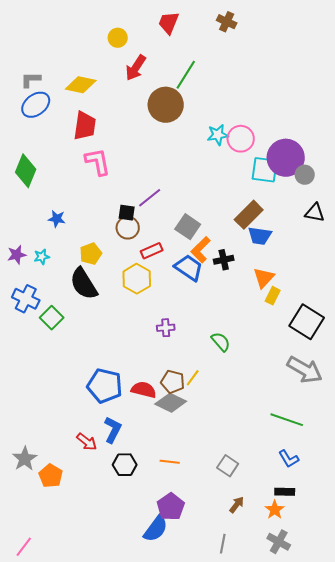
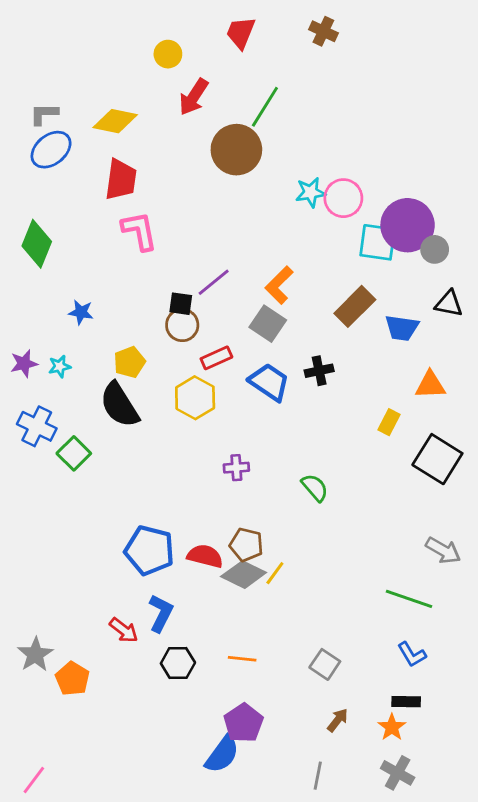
blue trapezoid: (260, 236) -> (402, 328), moved
orange L-shape: (201, 250) -> (279, 285), moved
orange triangle: (264, 278) -> (430, 385), moved, turned 45
gray arrow: (305, 370) -> (443, 550), moved, size x0.7
yellow line: (193, 378) -> (275, 573), moved

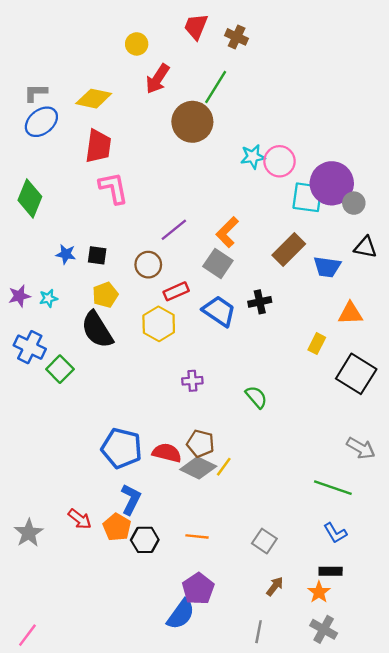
brown cross: (323, 31) -> (237, 37), moved
black square: (181, 304) -> (97, 255), moved
red arrow: (124, 630) -> (80, 519), moved
orange pentagon: (72, 679) -> (117, 527), moved

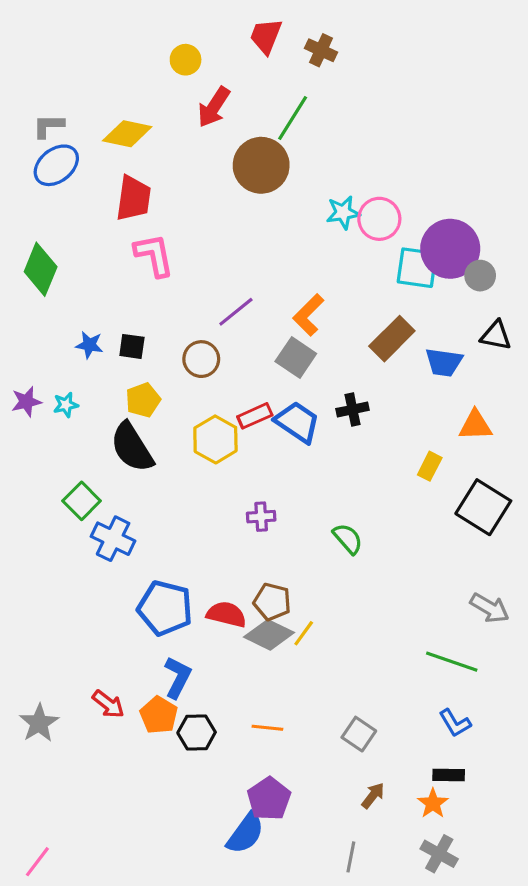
red rectangle: (176, 291) -> (255, 416), moved
blue cross: (30, 347) -> (113, 539), moved

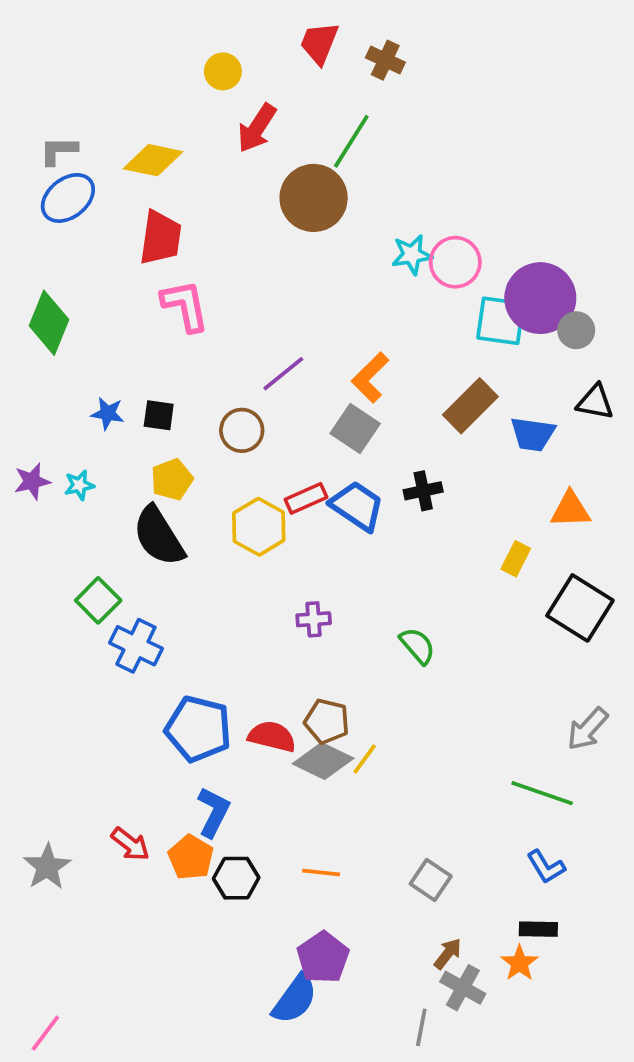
gray arrow: (490, 608) -> (588, 729), turned 102
gray cross: (439, 854) -> (463, 988), moved

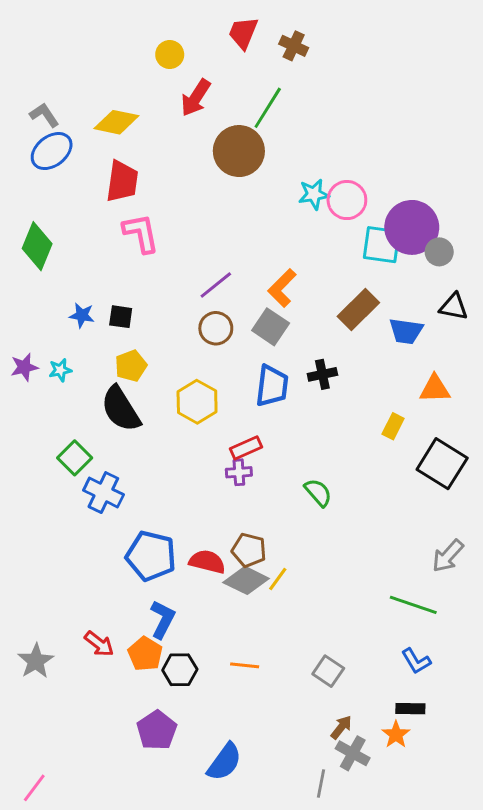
gray L-shape: (59, 151) -> (44, 115), turned 56
brown circle: (242, 430) -> (216, 328), moved
red rectangle: (306, 498) -> (246, 448), moved
blue trapezoid: (357, 506) -> (272, 386), turned 63
purple pentagon: (323, 957) -> (157, 730), moved

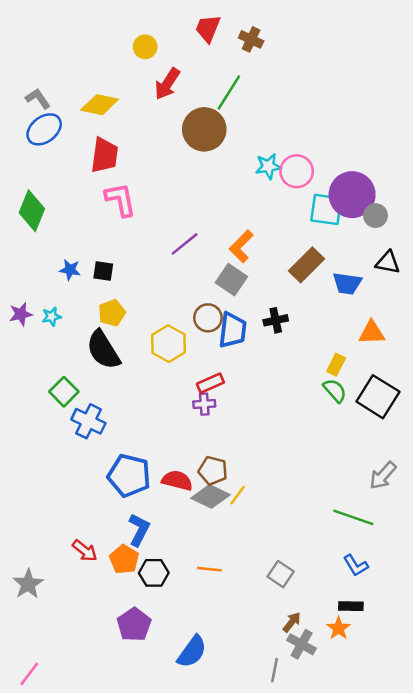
brown circle: (216, 328) -> (208, 318), moved
green semicircle: (318, 492) -> (335, 391), moved
gray star: (36, 661) -> (28, 584), moved

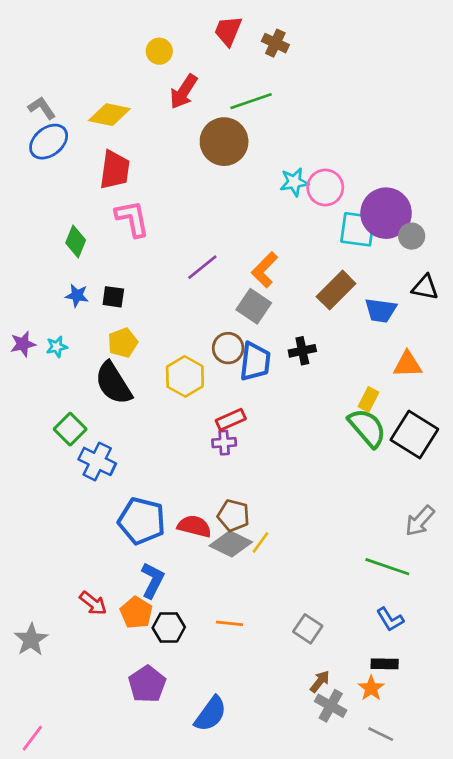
green line: (229, 92) -> (251, 101), turned 39
green diamond: (32, 211) -> (76, 241), moved, size x0.7
green semicircle: (335, 391) -> (367, 428), size x1.5
gray line: (274, 670) -> (381, 734), moved, turned -75

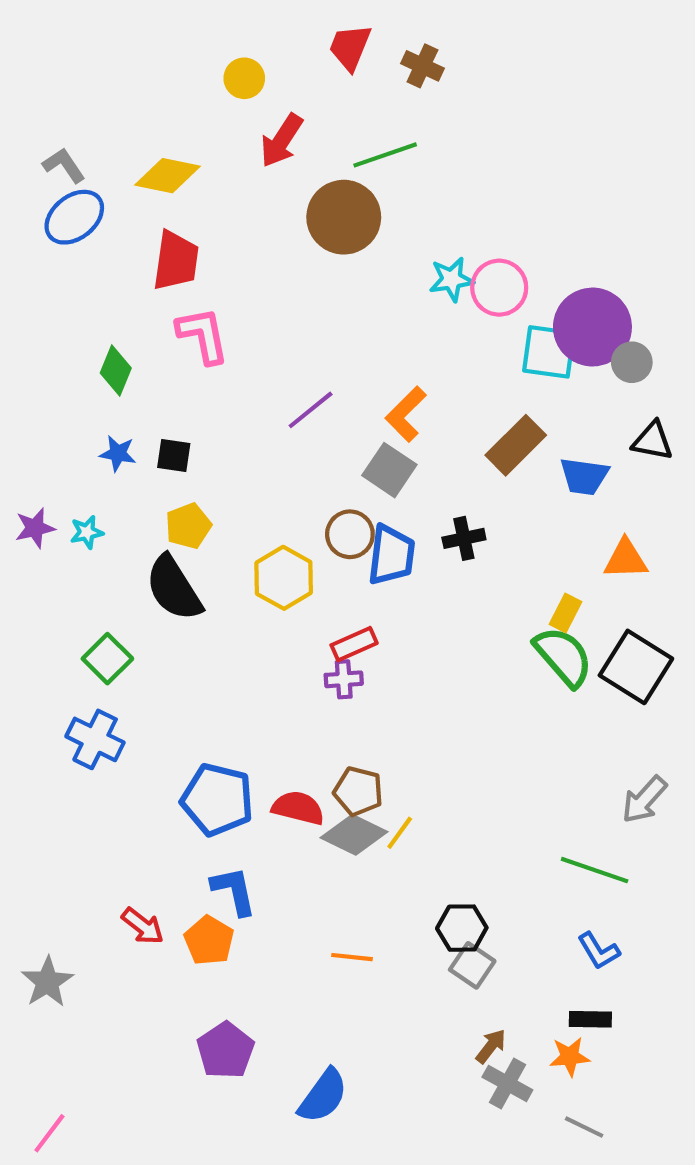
blue cross: (97, 461) -> (95, 739), moved
blue L-shape: (153, 580) -> (234, 891), turned -39
black hexagon: (169, 627) -> (462, 928), moved
orange star: (371, 688) -> (570, 1057), turned 30

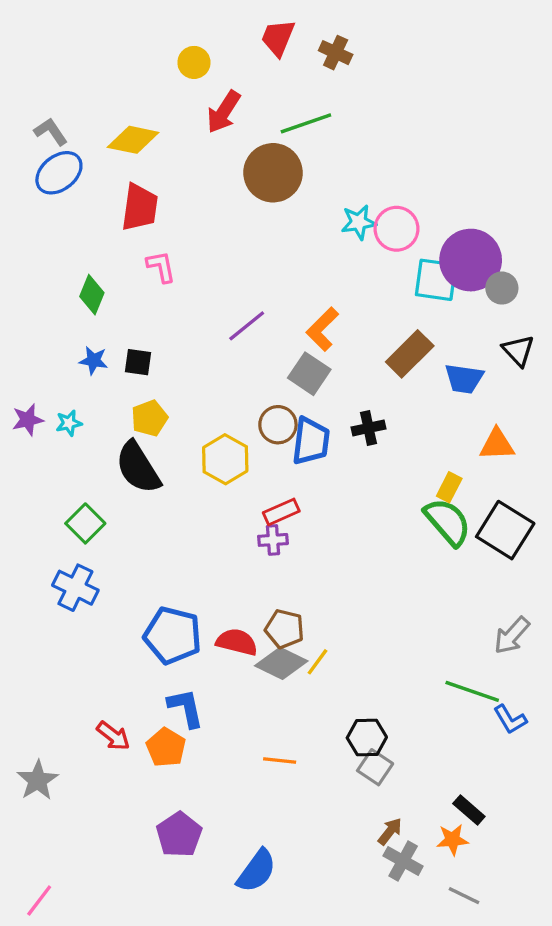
pink L-shape: (203, 335) -> (161, 267), size x0.7
black triangle: (653, 441) -> (518, 351), turned 36
blue L-shape: (599, 951) -> (510, 719), moved
black rectangle: (590, 1019) -> (469, 810), turned 40

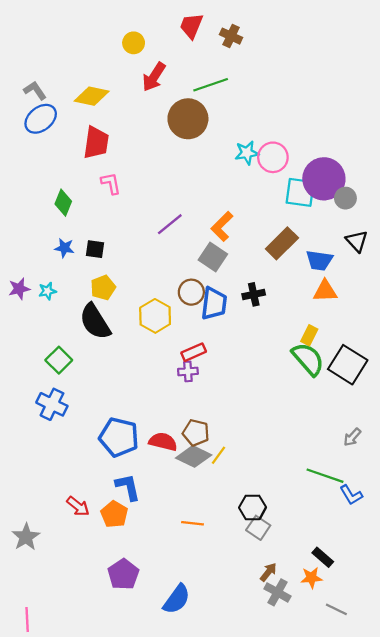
orange triangle: (497, 444) -> (325, 291), moved
gray arrow: (512, 635) -> (352, 437), size x0.7
gray line: (464, 896) -> (336, 609), moved
pink line: (39, 901) -> (27, 620), turned -40

